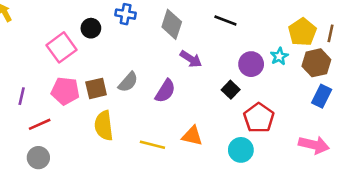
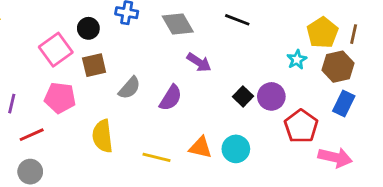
gray diamond: (172, 24) -> (178, 24), turned -48
purple circle: (251, 64) -> (271, 96), moved
brown square: (96, 88) -> (94, 65), moved
red pentagon: (259, 118) -> (301, 126), moved
cyan circle: (241, 150) -> (236, 149), moved

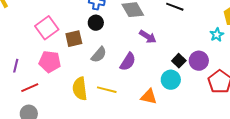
black circle: (88, 28) -> (96, 23), moved
cyan circle: (236, 149) -> (171, 80), moved
yellow line: (156, 157) -> (107, 90), moved

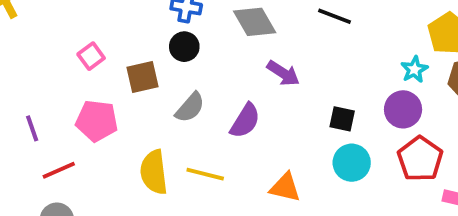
pink square: (47, 28) -> (91, 56), size x0.6
black square: (179, 61) -> (342, 119), turned -32
purple circle: (199, 61) -> (403, 109), moved
purple line: (16, 66) -> (32, 128), turned -32
cyan circle: (171, 80) -> (352, 163), moved

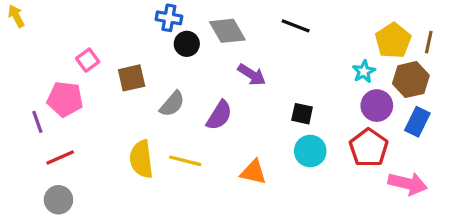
black circle: (184, 47) -> (187, 44), moved
purple circle: (403, 109) -> (377, 106), moved
pink pentagon: (97, 121) -> (65, 99), moved

